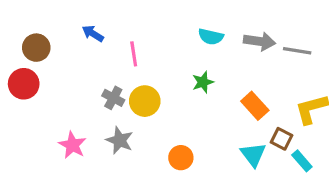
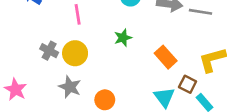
pink line: (134, 54) -> (78, 14), moved
gray star: (120, 140) -> (70, 87), moved

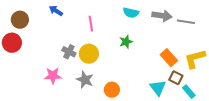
orange rectangle: (166, 57) -> (169, 58), moved
pink star: (16, 89) -> (53, 76), moved, turned -30

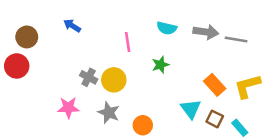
pink line: (91, 24) -> (128, 42), moved
brown square: (176, 78) -> (215, 119), moved
cyan triangle: (158, 88) -> (191, 109), moved

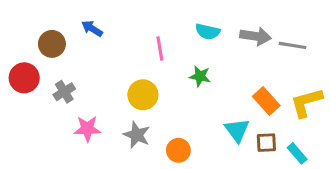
brown circle: (27, 37) -> (52, 44), moved
green star: (160, 65) -> (200, 76), turned 30
gray cross: (89, 77) -> (64, 92), moved, turned 30
brown square: (215, 119) -> (266, 143), turned -30

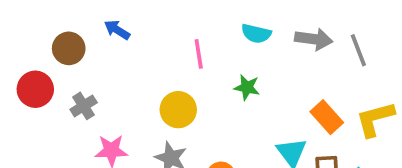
gray line: (293, 45) -> (358, 50), turned 60

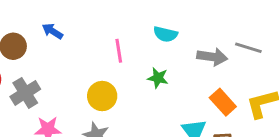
gray arrow: (314, 39) -> (212, 57), moved
gray line: (358, 50) -> (248, 48), turned -52
gray cross: (84, 106) -> (25, 93), size x1.4

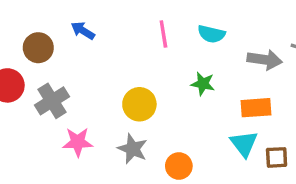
pink line: (119, 51) -> (163, 34), moved
orange rectangle: (223, 102) -> (256, 108), moved, turned -52

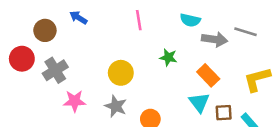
cyan semicircle: (211, 34) -> (190, 20), moved
orange rectangle: (256, 108) -> (208, 75), turned 50

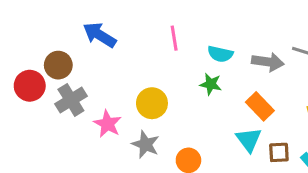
blue arrow: (78, 18) -> (100, 35), size x1.5
cyan semicircle: (190, 20) -> (220, 54), moved
brown circle: (45, 30) -> (58, 65), moved
pink star: (75, 101) -> (107, 124), moved, turned 30

